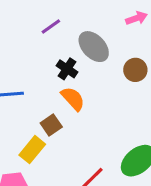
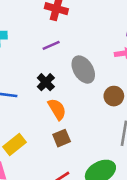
black cross: (67, 69) -> (46, 82), moved
brown square: (51, 125) -> (62, 138), moved

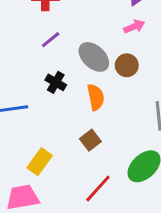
brown circle: (114, 96) -> (127, 65), moved
orange semicircle: (57, 109) -> (96, 97), moved, turned 35

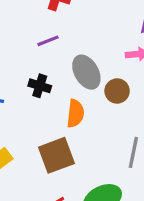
black cross: (56, 82) -> (40, 86), turned -30
brown square: (90, 140) -> (56, 155), size x1.6

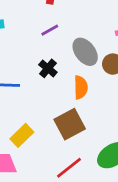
black cross: (40, 86) -> (48, 68), turned 30

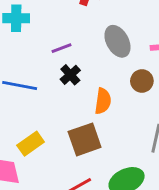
purple line: (50, 30) -> (61, 48), moved
gray ellipse: (85, 52) -> (117, 41), moved

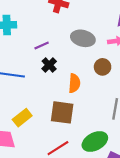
gray ellipse: (117, 41) -> (83, 38), turned -45
brown square: (85, 139) -> (62, 112), turned 30

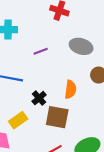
black cross: (49, 65) -> (39, 98), moved

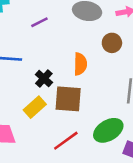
yellow rectangle: (18, 120) -> (35, 107), moved

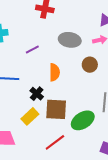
orange semicircle: (80, 64) -> (54, 72), moved
green ellipse: (108, 130) -> (83, 120), moved

